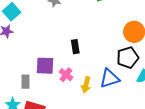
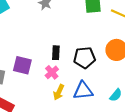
black pentagon: (128, 58) -> (85, 58), moved
pink cross: (66, 75) -> (52, 72), moved

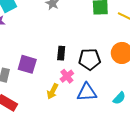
pink cross: (52, 72) -> (67, 76), moved
yellow arrow: (59, 92) -> (53, 91), moved

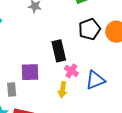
black rectangle: (61, 53) -> (59, 51), size x1.5
black pentagon: (90, 59) -> (90, 29), moved

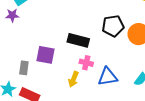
black rectangle: (59, 51) -> (78, 40), turned -75
pink cross: (71, 71) -> (86, 63), turned -32

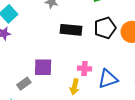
black rectangle: (78, 40) -> (71, 30), moved
gray rectangle: (24, 68) -> (24, 84), turned 56

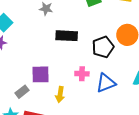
black pentagon: (105, 28) -> (103, 47), moved
yellow arrow: (75, 87) -> (60, 95), moved

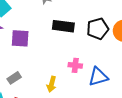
black pentagon: (103, 47) -> (98, 29), moved
purple square: (41, 74) -> (20, 38), moved

